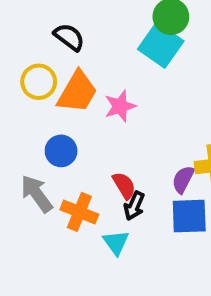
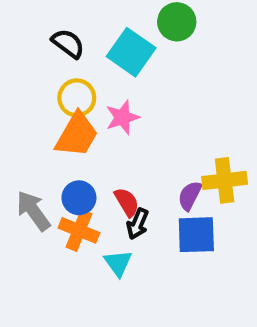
cyan square: (161, 45) -> (131, 52), moved
yellow circle: (39, 82) -> (77, 98), moved
orange trapezoid: (77, 92) -> (77, 135), moved
blue circle: (61, 151) -> (79, 198), moved

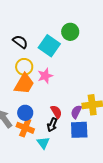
red semicircle: (127, 202) -> (56, 112), moved

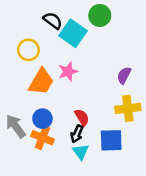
black semicircle: (20, 42) -> (53, 21), moved
yellow circle: (24, 67) -> (28, 50), moved
purple semicircle: (76, 112) -> (124, 75), moved
cyan triangle: (43, 143) -> (81, 152), moved

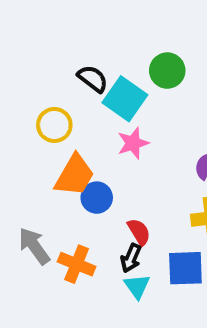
pink star: (68, 71) -> (133, 143), moved
blue circle: (42, 119) -> (97, 198), moved

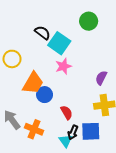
green circle: (167, 71) -> (89, 21), moved
yellow circle: (54, 125) -> (12, 59), moved
black arrow: (131, 258) -> (73, 132), moved

